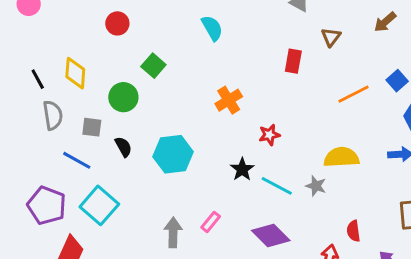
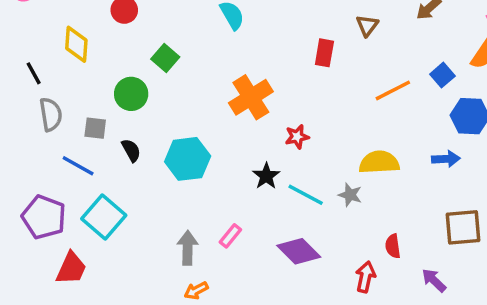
yellow diamond: (75, 73) -> (76, 44), moved
orange cross: (229, 100) -> (251, 97), size x1.4

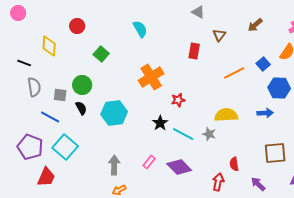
black line: (34, 73) -> (24, 63), turned -40
green circle: (131, 94) -> (82, 85), moved
pink rectangle: (230, 236) -> (149, 162), moved

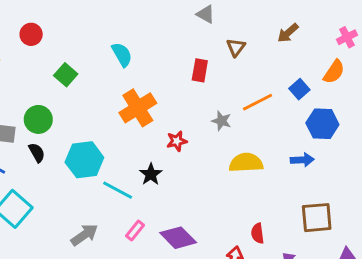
cyan semicircle: (140, 29) -> (122, 55), moved
cyan line: (183, 134) -> (118, 190), moved
gray star: (209, 134) -> (221, 121), moved
gray arrow: (114, 165) -> (84, 235), turned 54

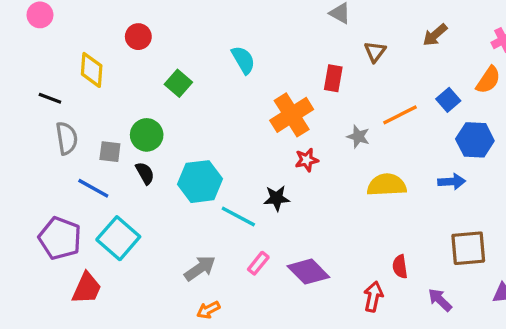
orange cross: (138, 108) -> (292, 115), moved
black star: (151, 174) -> (277, 198), turned 30

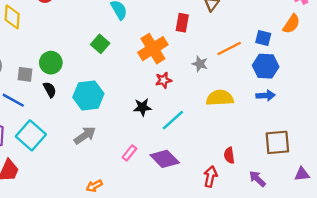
green square: (178, 83) -> (100, 44), moved
blue square: (448, 100) -> (263, 38), turned -35
blue hexagon: (475, 140) -> (266, 66), moved
cyan line: (238, 217) -> (173, 120), moved, turned -70
gray arrow: (200, 268) -> (85, 135), moved

